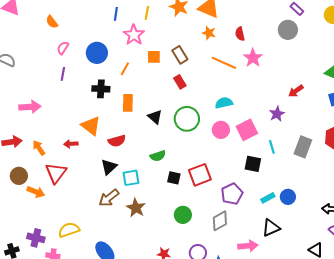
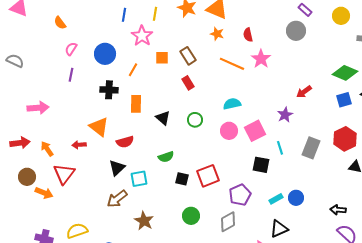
green circle: (187, 119) -> (195, 120), size x0.6
brown star: (136, 208) -> (144, 221), moved

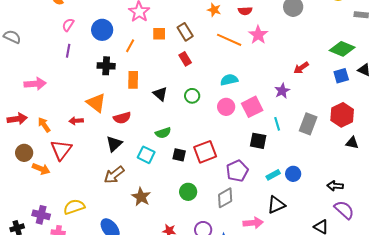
red semicircle: (248, 35) -> (245, 11), turned -80
cyan square: (139, 179) -> (146, 155), moved, turned 36

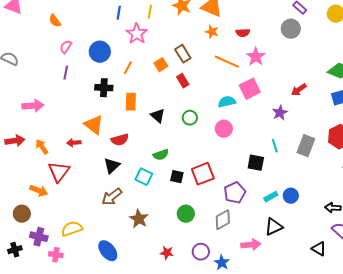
orange square: (159, 34) -> (161, 65), moved, turned -32
pink square: (252, 107) -> (250, 89), moved
brown circle: (24, 153) -> (22, 214), moved

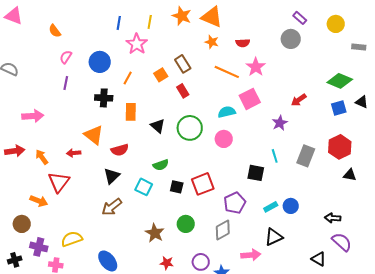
green circle: (190, 118) -> (190, 128), size x1.6
brown star: (139, 219) -> (155, 233), moved

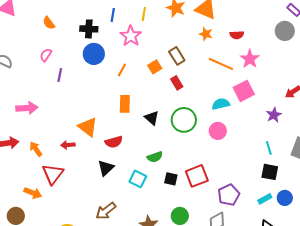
pink semicircle: (66, 57) -> (46, 55), moved
black cross: (104, 98) -> (89, 29), moved
black square: (256, 173) -> (270, 172), moved
brown arrow: (112, 207) -> (106, 211), moved

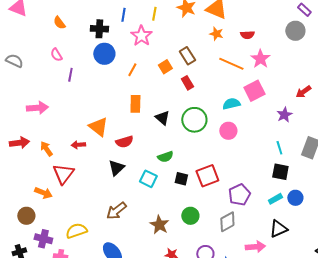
pink semicircle: (46, 55) -> (56, 55), turned -64

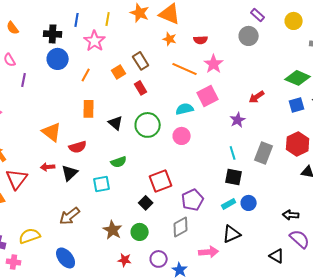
red arrow: (78, 145) -> (48, 167), moved
cyan square: (148, 179) -> (102, 184), turned -36
black square: (181, 179) -> (146, 203), moved, turned 32
green circle: (190, 216) -> (140, 232), moved

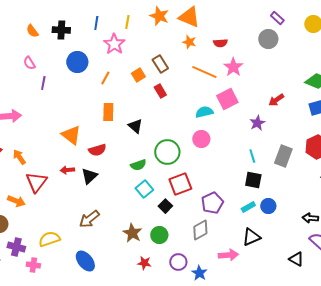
black cross: (53, 34) -> (61, 30), moved
green circle: (148, 125) -> (167, 152), moved
cyan square: (102, 184) -> (144, 189), moved, turned -30

